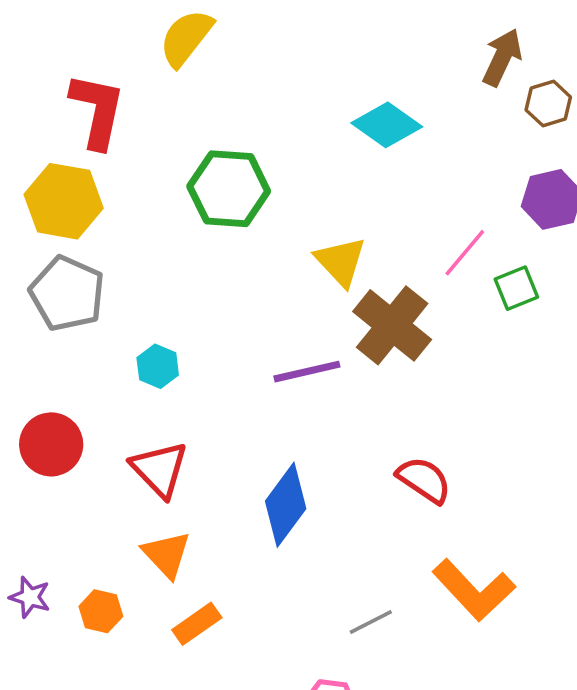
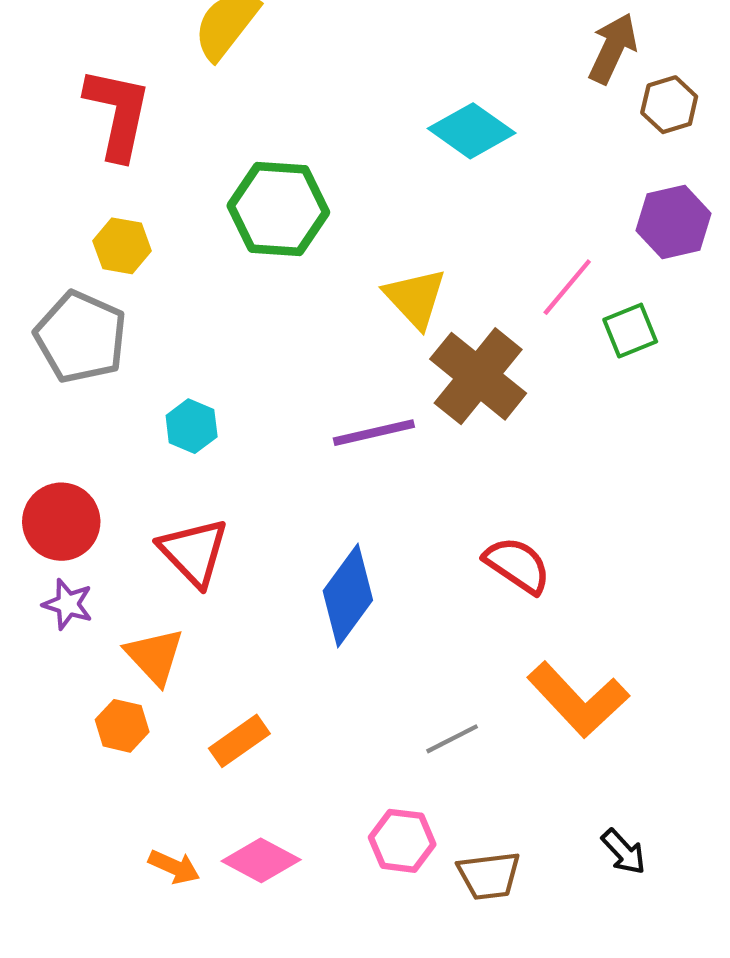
yellow hexagon: (64, 201) -> (122, 246), moved, size x0.6
orange triangle: (167, 555) -> (155, 656), moved
purple star: (30, 597) -> (68, 604), moved

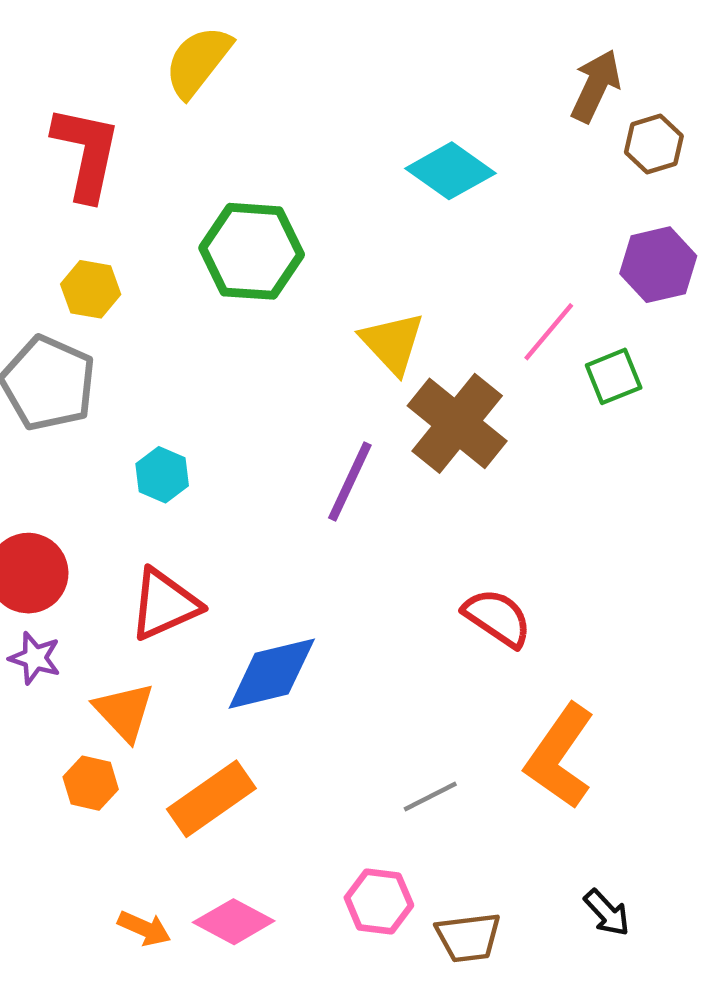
purple line: (374, 433) -> (350, 481), turned -52
red triangle: (194, 552) -> (164, 604), turned 50
blue diamond: (348, 595) -> (272, 674), moved, turned 40
orange L-shape: (578, 700) -> (560, 756), turned 78
orange rectangle: (239, 741) -> (211, 799), size x1.4

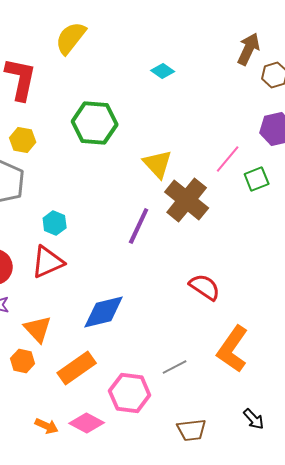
cyan diamond: (450, 171) -> (163, 71), moved, size x0.6
red triangle: (164, 604) -> (48, 262), moved
pink hexagon: (379, 902) -> (130, 393), moved, size x1.4

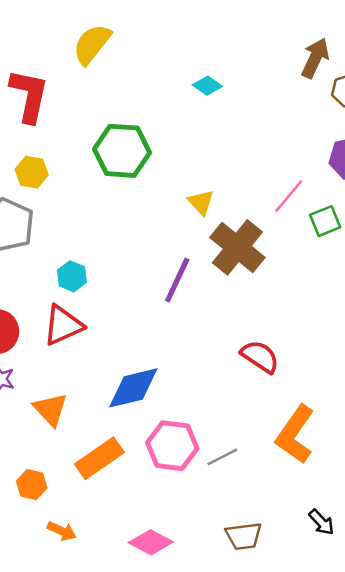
yellow triangle: (158, 164) -> (201, 202), size x0.7
orange hexagon: (23, 361) -> (32, 485), moved
pink hexagon: (130, 393) -> (172, 446), moved
pink diamond: (87, 423) -> (151, 542), moved

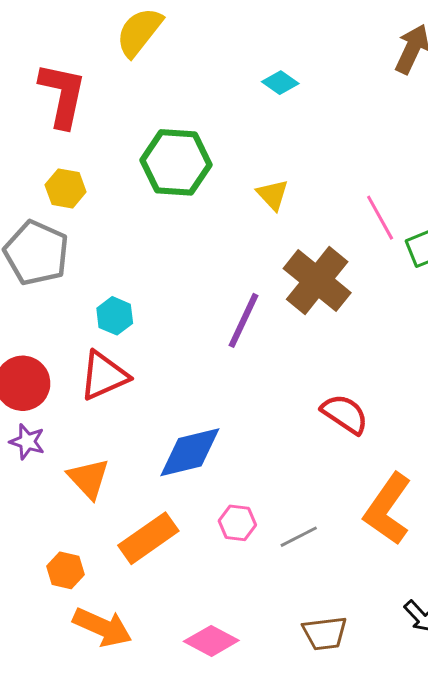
pink line: (289, 196) -> (380, 218), turned -69
yellow triangle: (201, 202) -> (273, 195), moved
pink hexagon: (172, 446) -> (237, 523), size x0.6
orange arrow: (62, 531) -> (102, 627), size x1.6

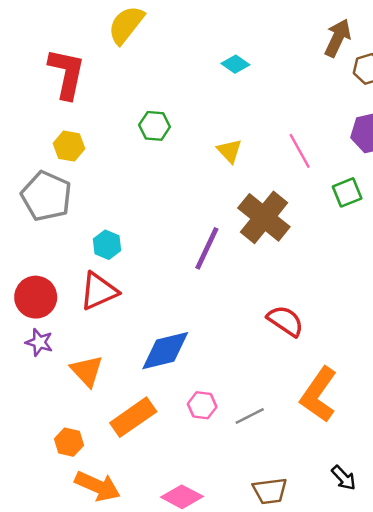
green hexagon: (176, 162) -> (155, 126), size x0.6
pink line: (380, 218) -> (300, 151), moved

